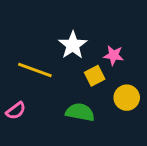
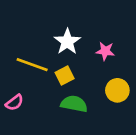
yellow square: (95, 76) -> (65, 75), moved

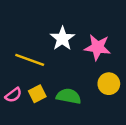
pink star: (105, 51) -> (98, 47), size x1.5
yellow square: (65, 75) -> (37, 94), moved

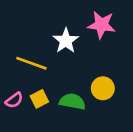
pink star: (98, 47) -> (102, 25), moved
yellow circle: (109, 84) -> (103, 88), moved

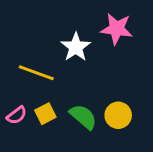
yellow circle: (103, 88) -> (118, 115), moved
green semicircle: (72, 102) -> (83, 117), turned 30

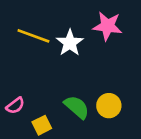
yellow line: (36, 73) -> (33, 36), moved
yellow square: (45, 114) -> (42, 125), moved

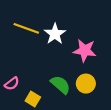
pink star: (107, 26) -> (85, 50), moved
yellow square: (42, 125) -> (33, 99), turned -32

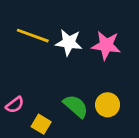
white star: (55, 34) -> (69, 43), turned -30
pink star: (85, 50) -> (106, 45), moved

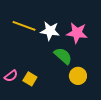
green semicircle: (76, 106) -> (63, 56), moved
yellow square: (41, 124) -> (30, 79), moved

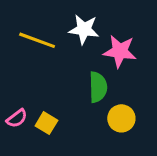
white star: (50, 31) -> (84, 29), moved
green semicircle: (63, 56) -> (98, 87), turned 48

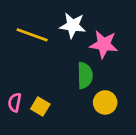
pink semicircle: (17, 118) -> (15, 102), turned 138

